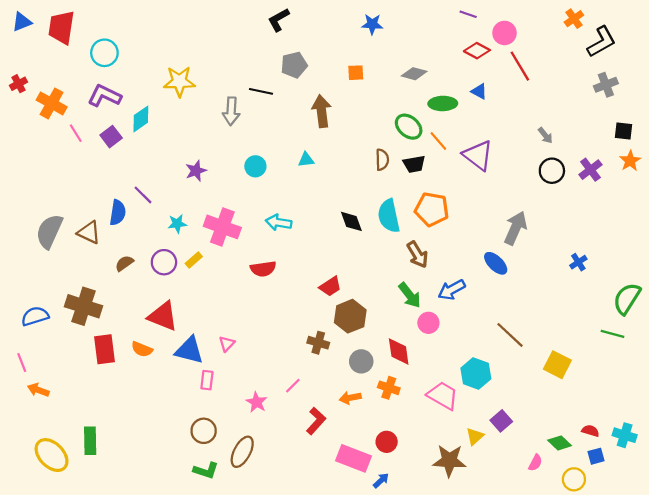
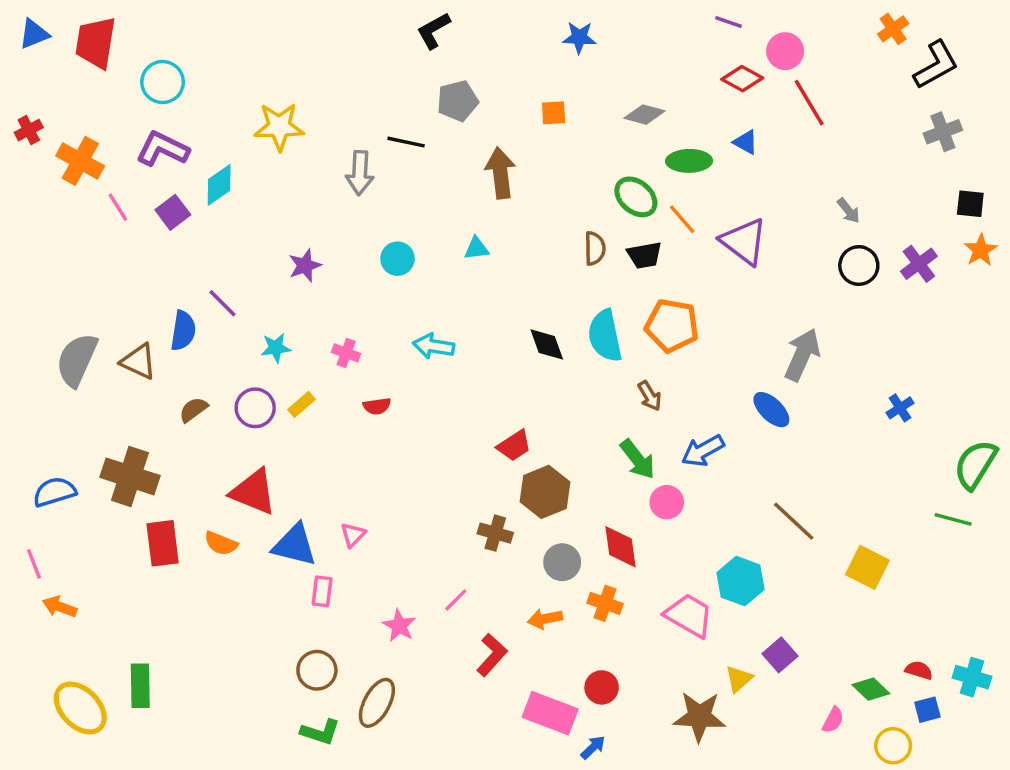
pink cross: (222, 227) -> (346, 353), size x0.5
brown arrow: (417, 254) -> (650, 396), size x0.7
red semicircle: (263, 269) -> (377, 406), moved, size x0.7

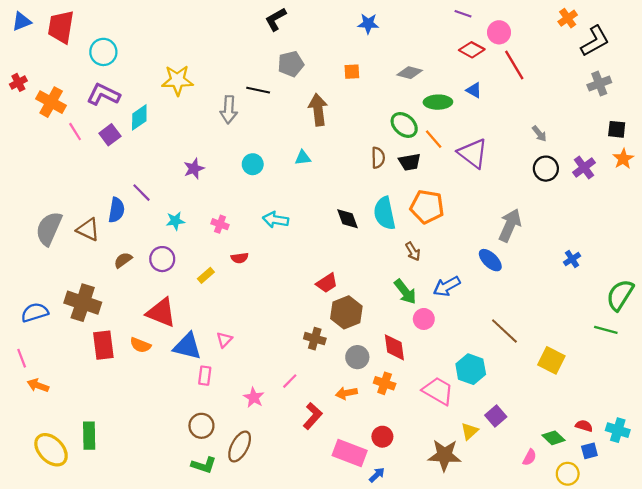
yellow rectangle: (301, 404) -> (206, 275), moved

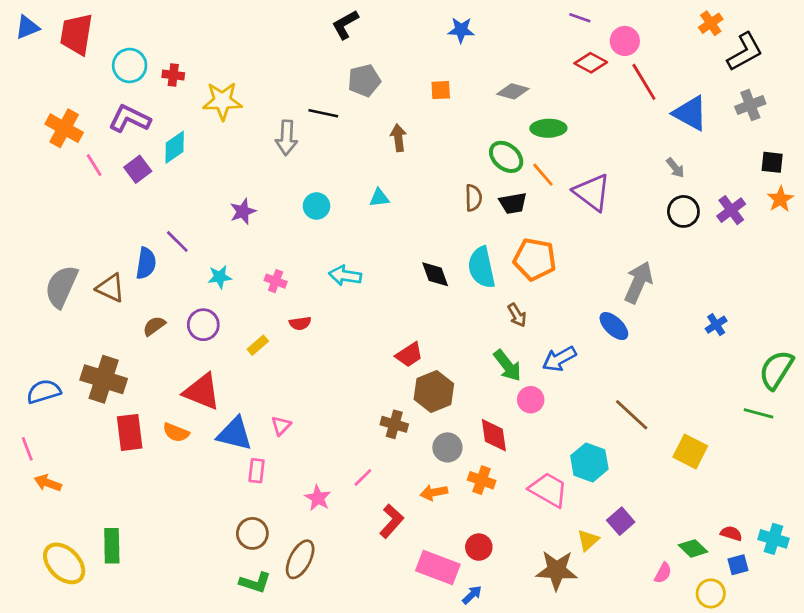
red cross: (18, 82) -> (173, 75), moved, turned 35
blue triangle: (474, 90) -> (690, 113), moved, size x1.8
brown arrow: (318, 110) -> (398, 138), size x0.7

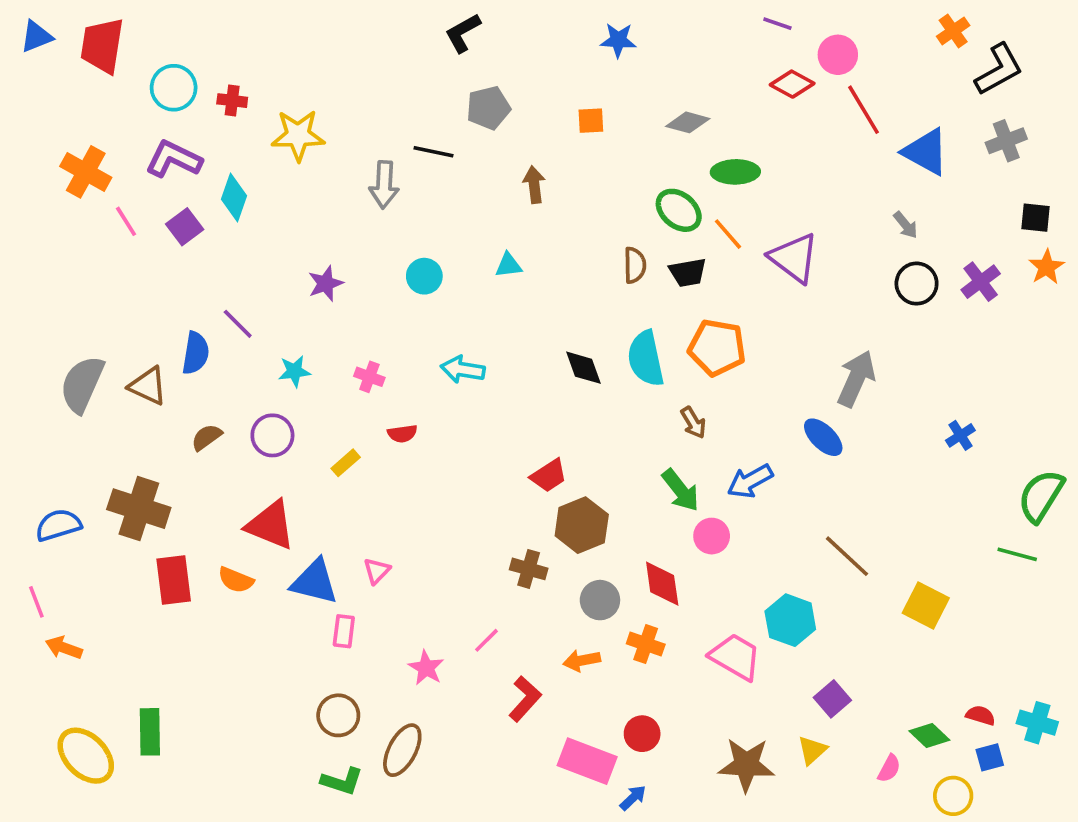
cyan diamond: (175, 147) -> (234, 198), turned -36
yellow triangle: (588, 540) -> (812, 750), moved

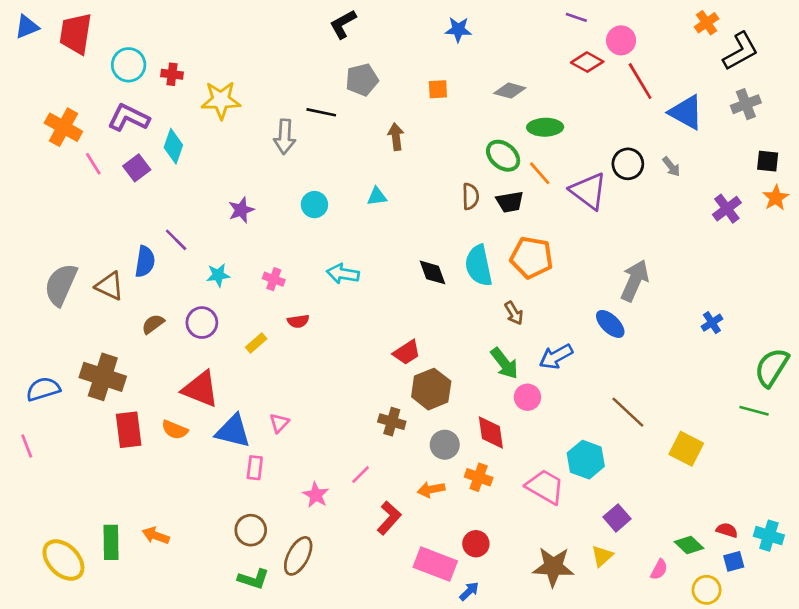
black circle: (917, 284) -> (628, 164), moved
orange arrow: (64, 648) -> (156, 536), moved

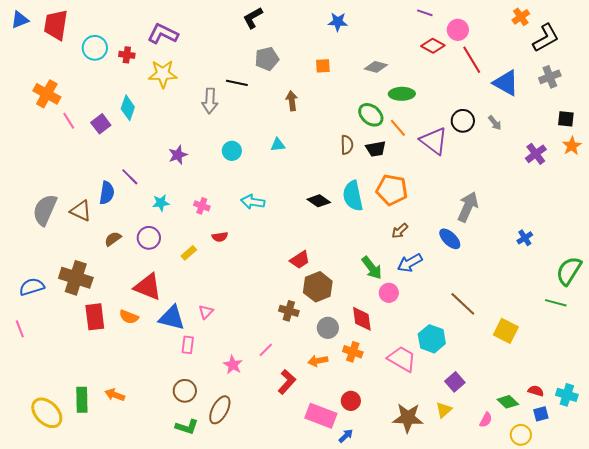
purple L-shape: (129, 118) -> (163, 34), moved
black diamond: (432, 272) -> (319, 201), turned -35
brown arrow: (514, 313) -> (400, 231), moved, turned 78

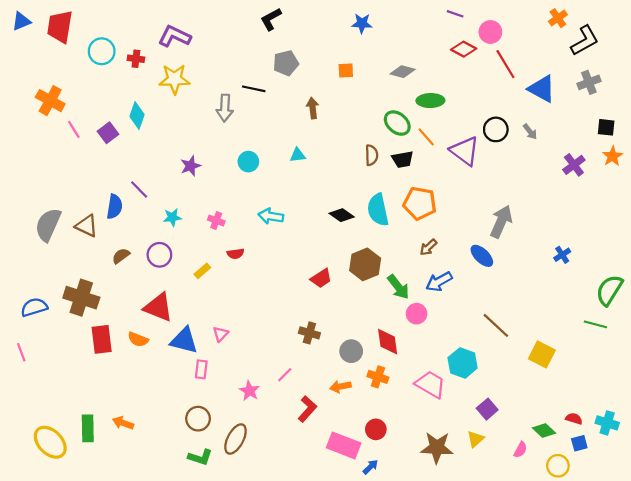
brown hexagon: (318, 287) -> (365, 264), moved

